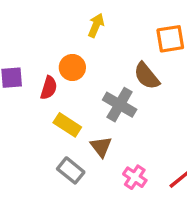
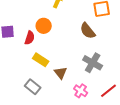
gray cross: (120, 105) -> (93, 63), moved
gray rectangle: (71, 170) -> (33, 87), moved

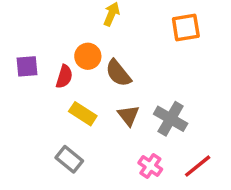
brown semicircle: (88, 31) -> (118, 73), moved
brown triangle: (61, 73) -> (128, 115), moved

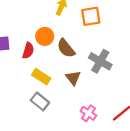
orange square: (186, 28) -> (91, 16), moved
gray cross: (171, 119) -> (100, 61), moved
gray rectangle: (69, 159) -> (40, 101), moved

